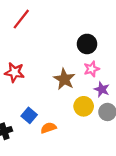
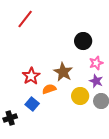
pink star: (92, 69) -> (96, 63), moved
red star: (14, 72) -> (31, 76), moved, turned 30
orange semicircle: (48, 128) -> (49, 89), moved

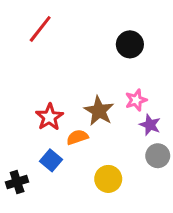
black circle: (83, 41) -> (130, 44), moved
pink star: (96, 63) -> (136, 100), moved
yellow circle: (80, 96) -> (108, 179), moved

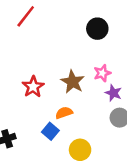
orange semicircle: (77, 137) -> (64, 113), moved
blue square: (51, 160) -> (50, 131), moved
yellow circle: (108, 179) -> (80, 150), moved

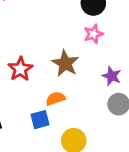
pink star: (102, 73) -> (93, 34), moved
blue square: (50, 131) -> (40, 120), turned 35

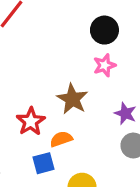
red star: (20, 69) -> (31, 121), moved

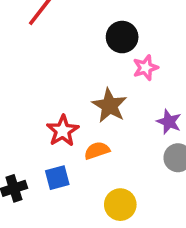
black circle: (104, 30) -> (122, 37), moved
blue square: (44, 163) -> (57, 178), moved

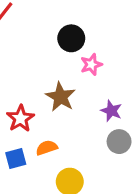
orange semicircle: (97, 151) -> (47, 148), moved

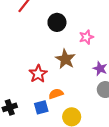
black circle: (71, 38) -> (57, 22), moved
blue square: (16, 159) -> (41, 107), moved

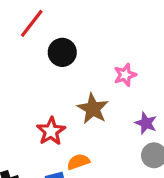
black circle: (57, 22) -> (62, 52), moved

